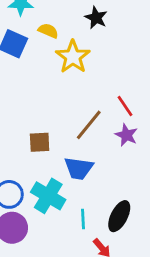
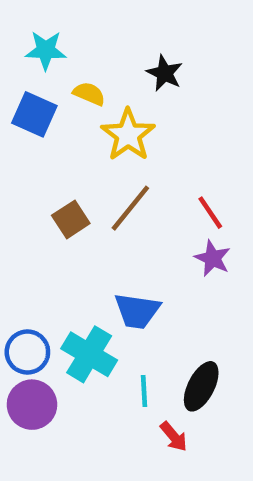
brown line: (89, 125) -> (130, 208), moved
brown square: (40, 142) -> (71, 219), moved, turned -30

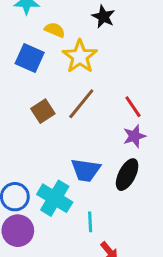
blue square: (34, 114) -> (30, 58), moved
purple star: (213, 258) -> (134, 136), turned 30
black ellipse: (201, 386) -> (127, 175), moved

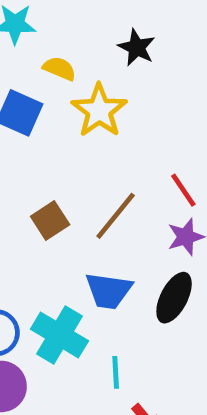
brown line: (81, 104) -> (116, 216), moved
brown square: (43, 111) -> (50, 220), moved

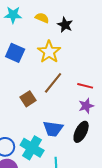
yellow semicircle: (59, 69) -> (42, 18), moved
red line: (183, 190) -> (85, 86), turned -42
brown line: (116, 216) -> (53, 83), moved

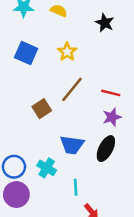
black star: (65, 25) -> (105, 23), moved
yellow star: (49, 52) -> (67, 52), size x0.7
cyan cross: (32, 148) -> (47, 168), size x0.7

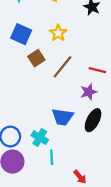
brown square: (42, 109) -> (36, 58), moved
purple star: (112, 117) -> (89, 92), moved
cyan line: (76, 187) -> (52, 157), moved

